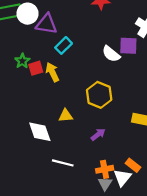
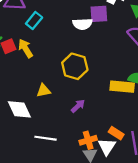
white semicircle: (111, 54) -> (82, 24), turned -36

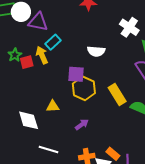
purple square: (99, 14) -> (76, 74), moved
yellow arrow: (26, 48) -> (42, 55), moved
yellow rectangle: (122, 87) -> (117, 95), moved, turned 45

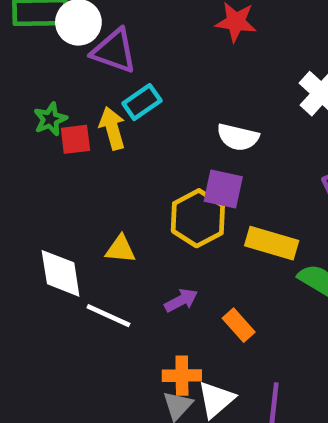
purple square: (76, 74) -> (223, 189), moved
yellow rectangle: (117, 95) -> (272, 243), turned -50
white line: (49, 149) -> (108, 316), moved
orange rectangle: (113, 154) -> (239, 325), moved

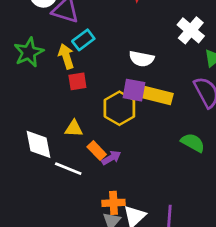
green star: (50, 119) -> (29, 52), size x1.5
red square: (75, 139) -> (77, 81), moved
yellow rectangle: (272, 243) -> (157, 95), moved
orange rectangle: (239, 325) -> (97, 151), moved

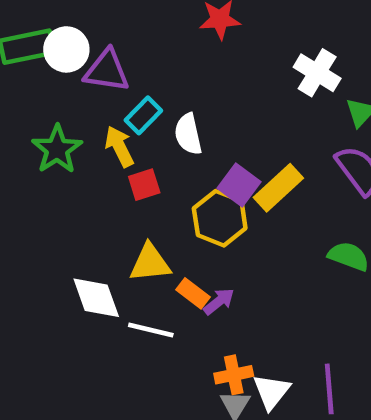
white semicircle: (142, 59) -> (188, 134), moved, turned 75
purple square: (134, 90) -> (239, 185), turned 35
yellow rectangle: (157, 95) -> (278, 188), turned -48
yellow triangle: (74, 129) -> (150, 263), size x1.4

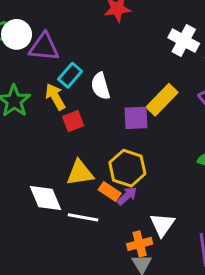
purple square: (239, 185) -> (136, 118), turned -36
yellow rectangle: (278, 188) -> (162, 100), moved
yellow hexagon: (220, 218) -> (127, 168), moved
white triangle: (271, 392) -> (162, 225), moved

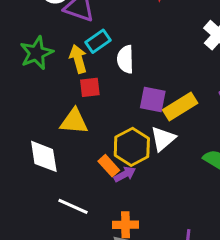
yellow rectangle: (162, 100) -> (180, 107), moved
yellow triangle: (80, 173) -> (74, 121), moved
white line: (83, 217) -> (73, 206), moved
white triangle: (162, 225) -> (163, 139), moved

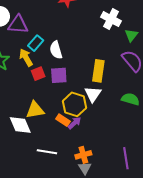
purple square: (153, 99) -> (59, 75), moved
yellow rectangle: (180, 107) -> (98, 71), turned -35
yellow triangle: (74, 121) -> (35, 110), moved

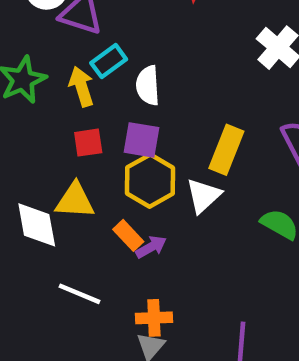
red square: (38, 74) -> (88, 143), moved
yellow hexagon: (74, 104) -> (150, 181), moved

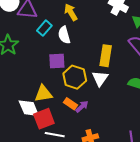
yellow arrow: (81, 87) -> (71, 12), moved
purple square: (141, 140) -> (57, 61), moved
red square: (88, 143) -> (44, 119), moved, size x1.5

